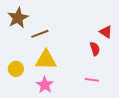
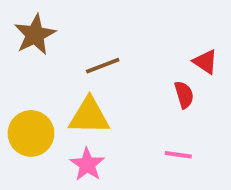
brown line: (40, 34) -> (103, 66), moved
yellow circle: (16, 69) -> (31, 133), size x1.5

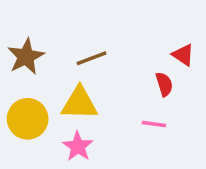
brown star: (35, 35) -> (26, 57), moved
pink line: (178, 155) -> (154, 124), moved

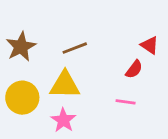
red semicircle: (164, 84) -> (134, 69), turned 54

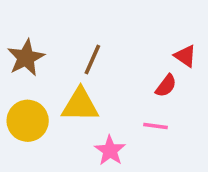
brown line: (75, 48) -> (92, 59), turned -45
pink star: (63, 120) -> (110, 151), moved

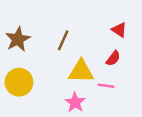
red triangle: (185, 56) -> (119, 30), moved
yellow triangle: (80, 105) -> (81, 71), moved

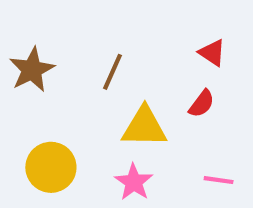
yellow circle: (19, 82) -> (51, 167), moved
pink line: (106, 86) -> (219, 180), moved

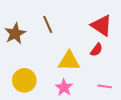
red triangle: (212, 53) -> (102, 25), size x1.6
brown line: (112, 72) -> (48, 24), moved, turned -48

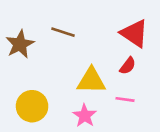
brown line: (48, 24) -> (63, 32), turned -48
pink line: (105, 86) -> (125, 99), moved

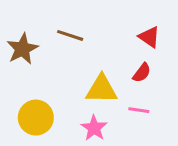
red triangle: (134, 33) -> (149, 37), size x0.7

